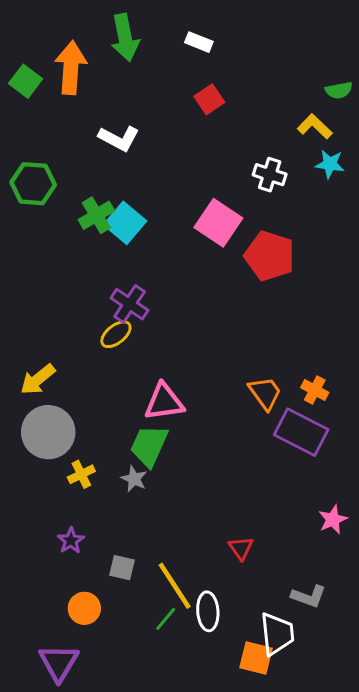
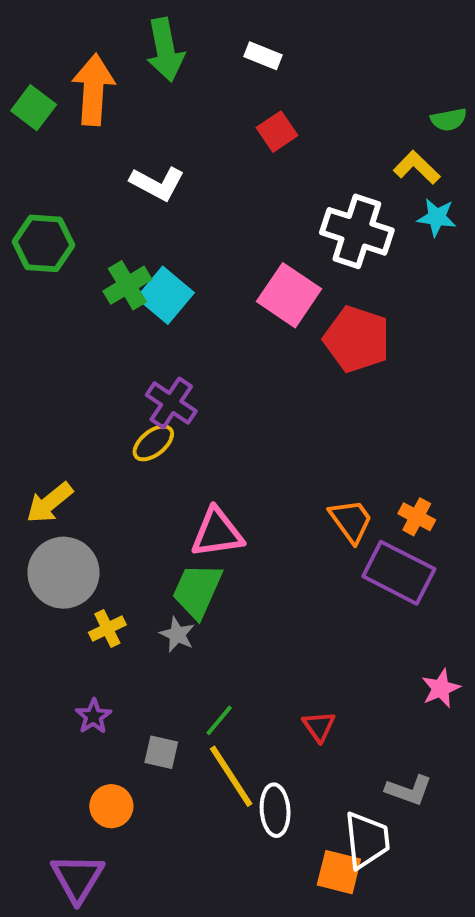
white cross: (270, 175) -> (357, 231), size x1.6
green line: (166, 619) -> (219, 720), moved

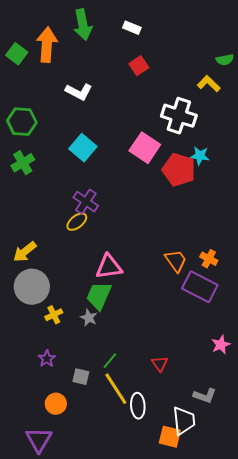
cyan star: (437, 217) -> (200, 156), moved
green cross: (127, 285) -> (23, 163), moved

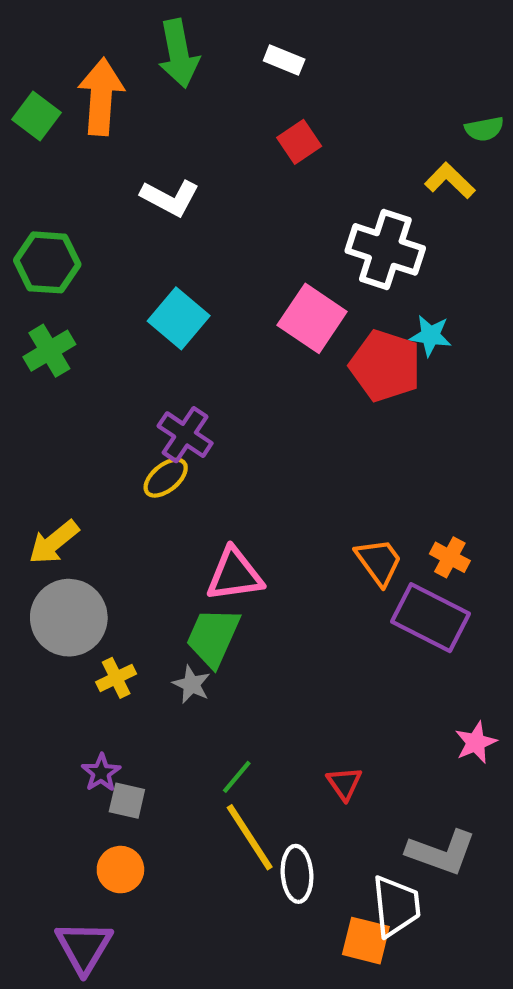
gray square: (81, 377) -> (127, 801), moved
gray L-shape: (205, 396) -> (441, 852), size x1.4

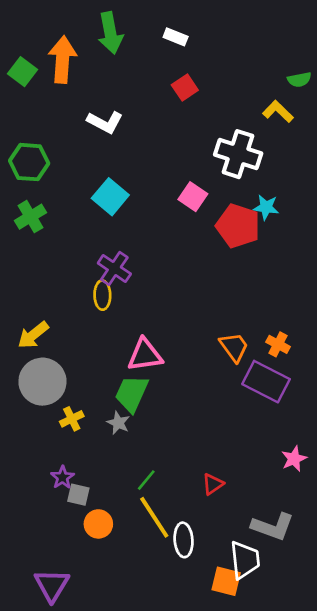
pink square: (312, 318) -> (193, 197), size x0.7
yellow ellipse: (166, 478) -> (102, 295), turned -52
red triangle: (344, 783) -> (213, 484), turned 30
orange circle: (120, 870) -> (98, 524), moved

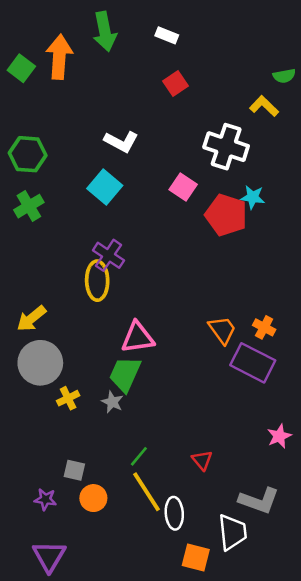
white L-shape: (105, 122) -> (121, 142), moved
yellow ellipse: (102, 295) -> (97, 281), size x1.4
purple star: (62, 477) -> (45, 499), moved, turned -30
red triangle: (213, 484) -> (202, 460), turned -35
orange square: (226, 581) -> (196, 557), moved

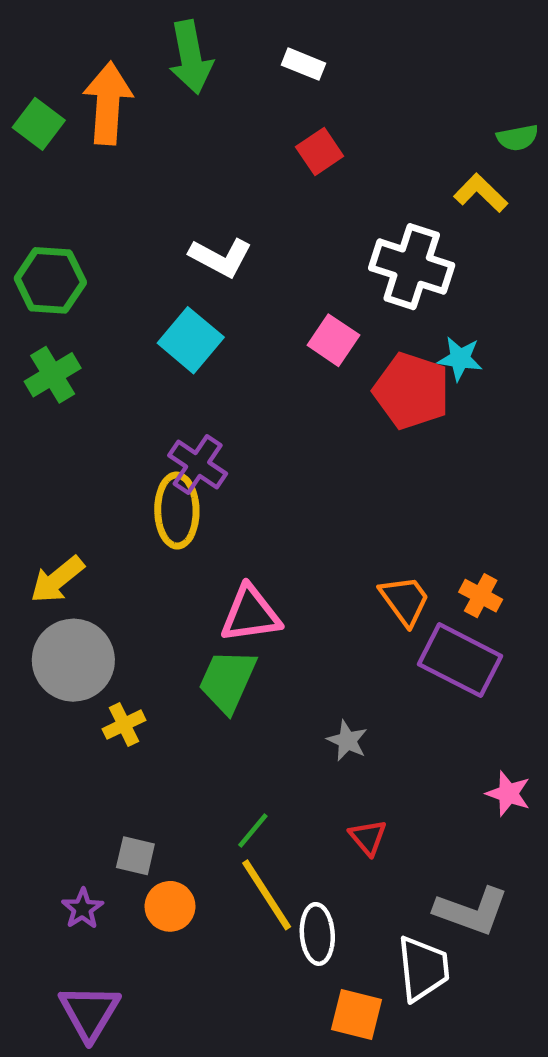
gray star: (112, 402) -> (347, 741), moved
pink star: (279, 436) -> (508, 794), turned -30
purple star: (45, 499) -> (83, 909), turned 30

